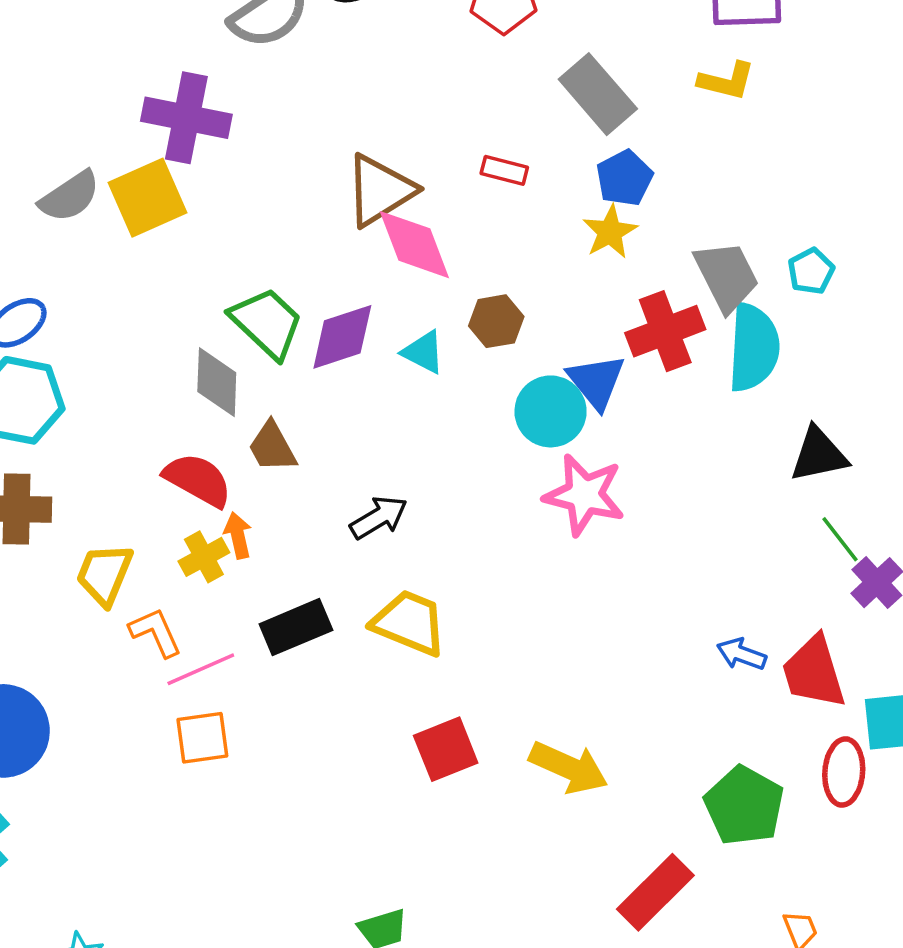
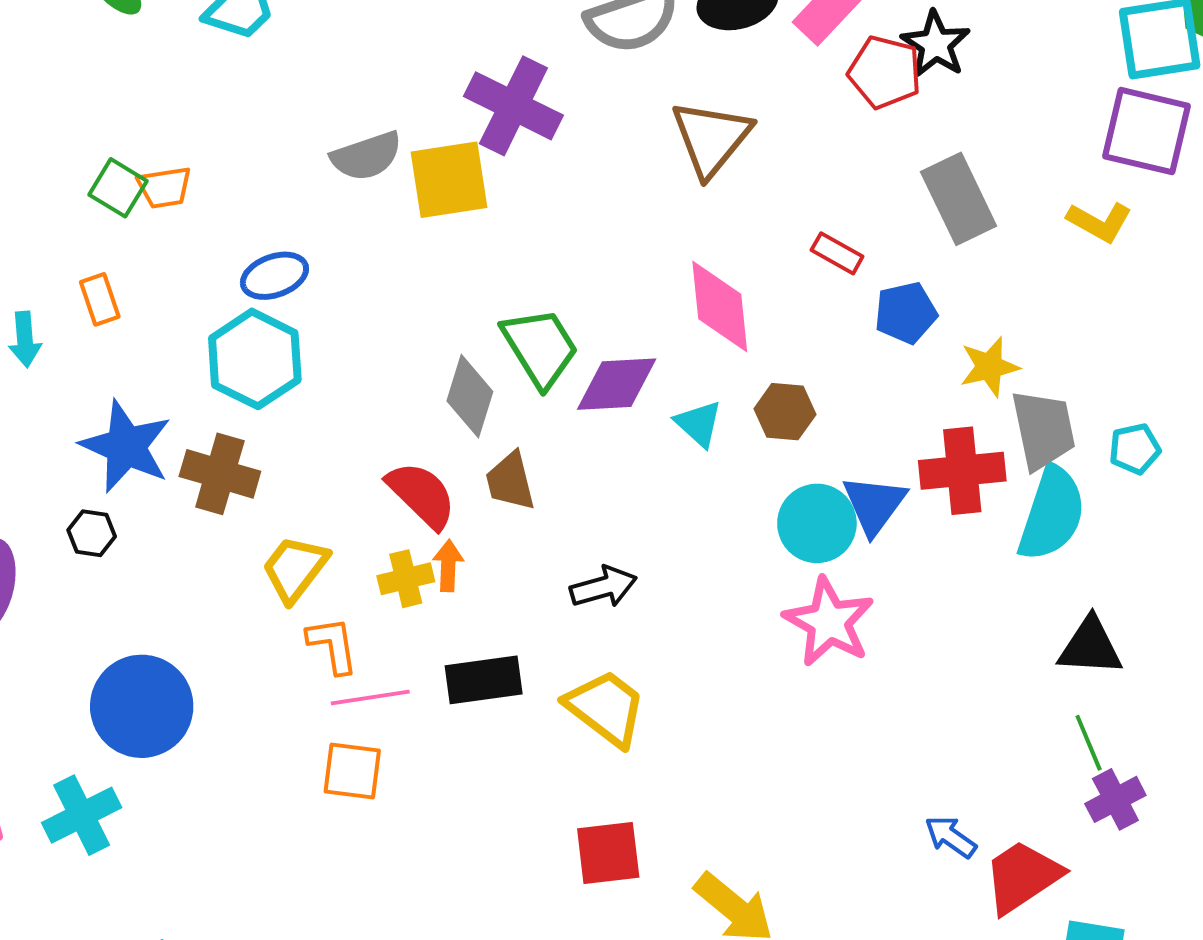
blue pentagon: (624, 178) -> (906, 313), moved
brown triangle: (380, 190) -> (711, 138), moved, turned -34
yellow star: (610, 232) -> (989, 367), moved
red trapezoid: (814, 672) -> (1022, 877), turned 58

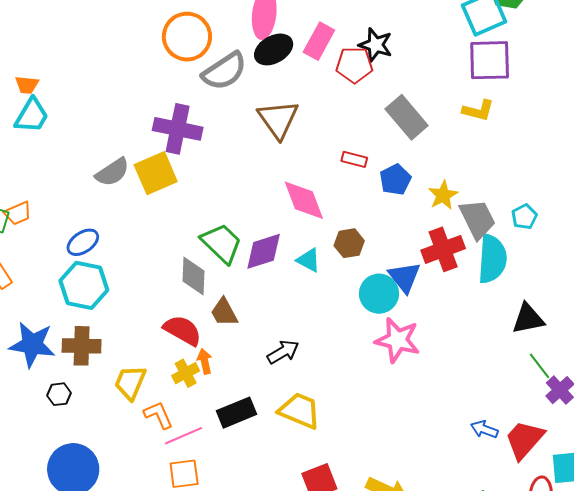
black hexagon: (92, 533) -> (59, 394), moved

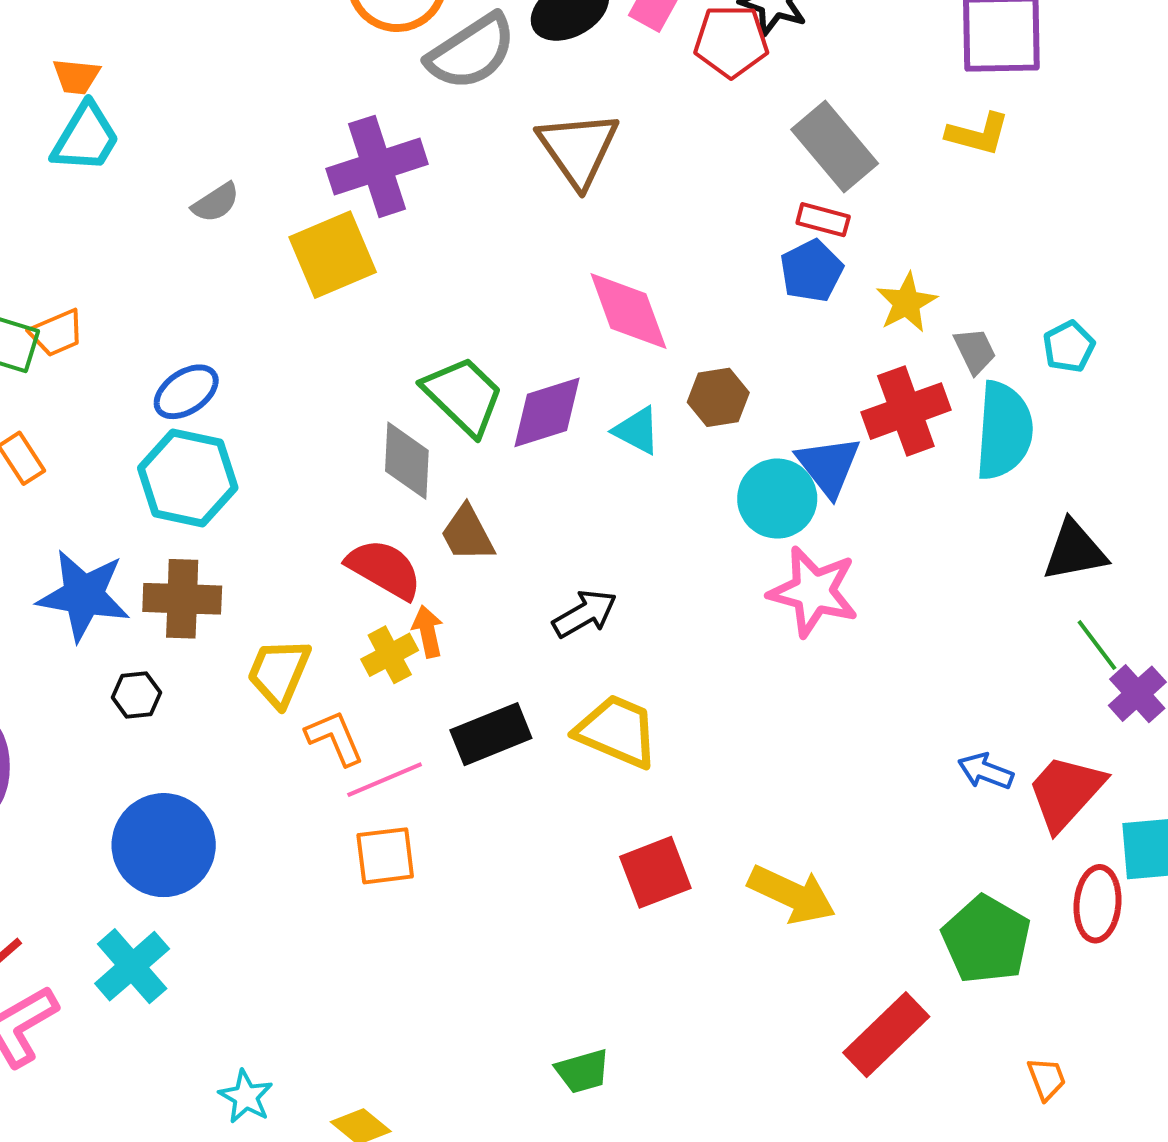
purple cross: (178, 129) -> (377, 166), turned -30
red rectangle: (354, 159) -> (823, 220), moved
gray semicircle: (112, 172) -> (216, 203), moved, size x0.7
gray trapezoid: (477, 219) -> (975, 351), size x0.6

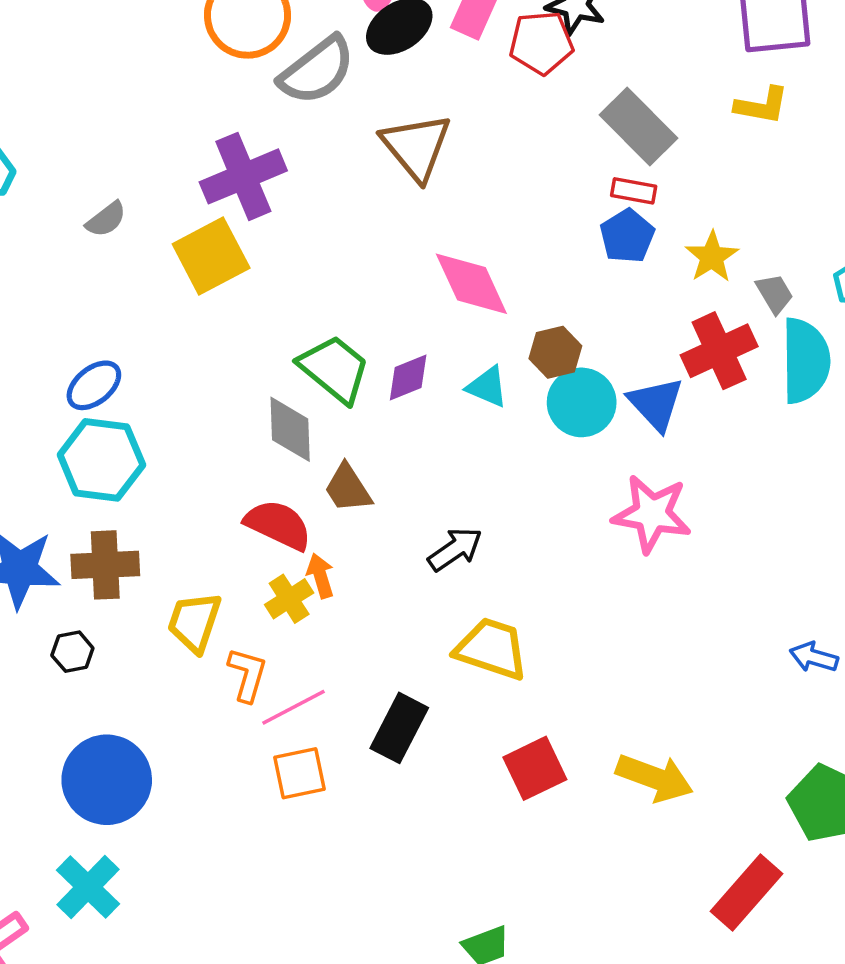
purple diamond: (547, 412) -> (408, 377), size x0.7
cyan circle: (777, 499) -> (582, 402), moved
black rectangle: (491, 734) -> (399, 728), moved, turned -36
orange L-shape: (335, 738) -> (247, 675), turned 44

